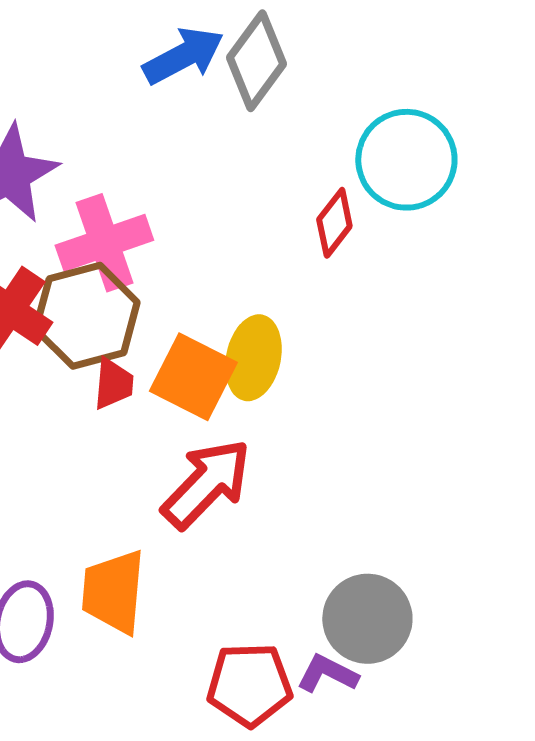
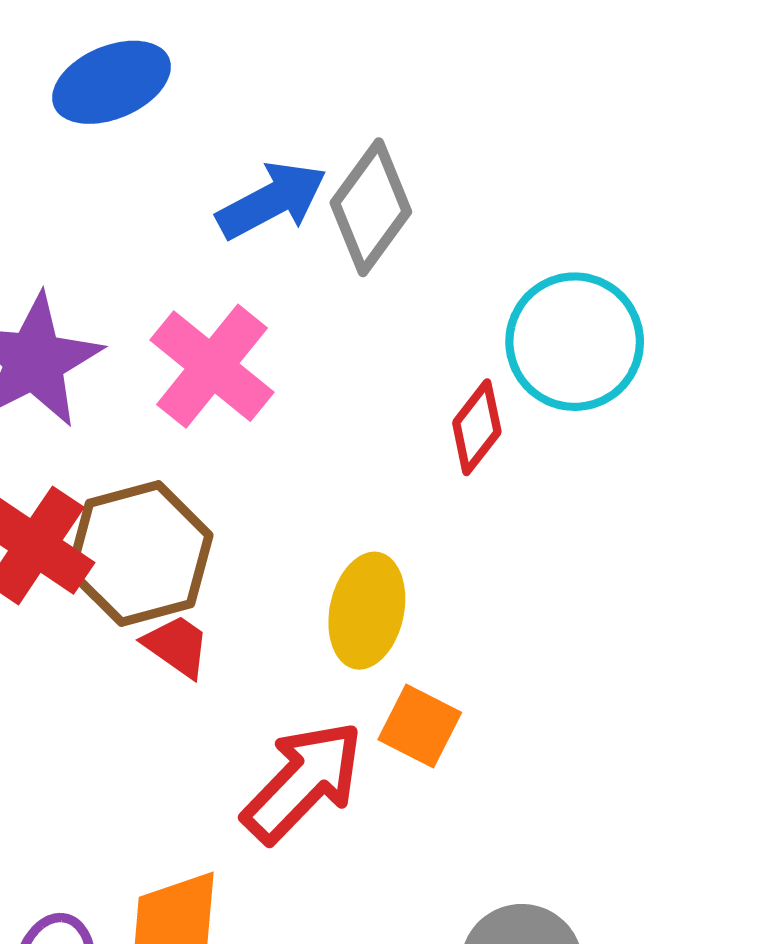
pink cross: (104, 243) -> (212, 366), moved, turned -32
orange square: (193, 377) -> (420, 726), moved, size x0.7
red trapezoid: (113, 384) -> (177, 646), turned -60

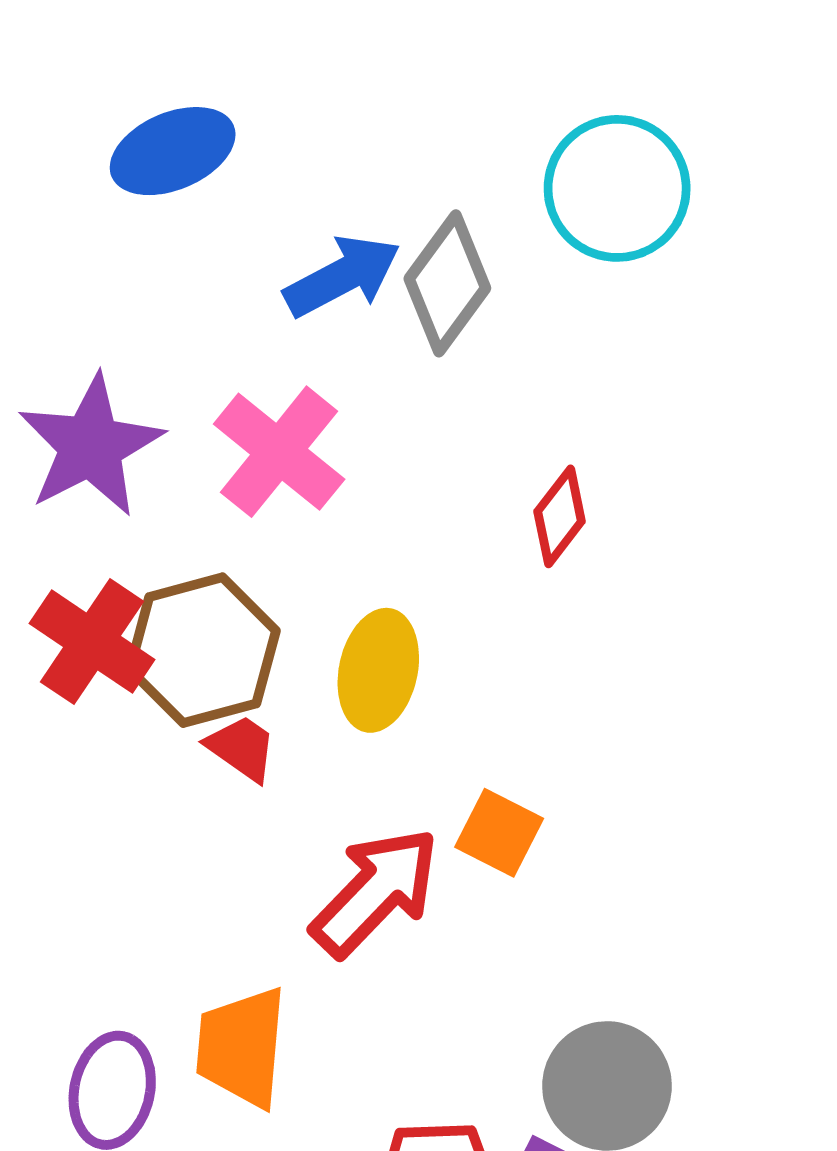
cyan circle: (575, 342) -> (617, 188), moved
yellow ellipse: (367, 611) -> (378, 670), moved

